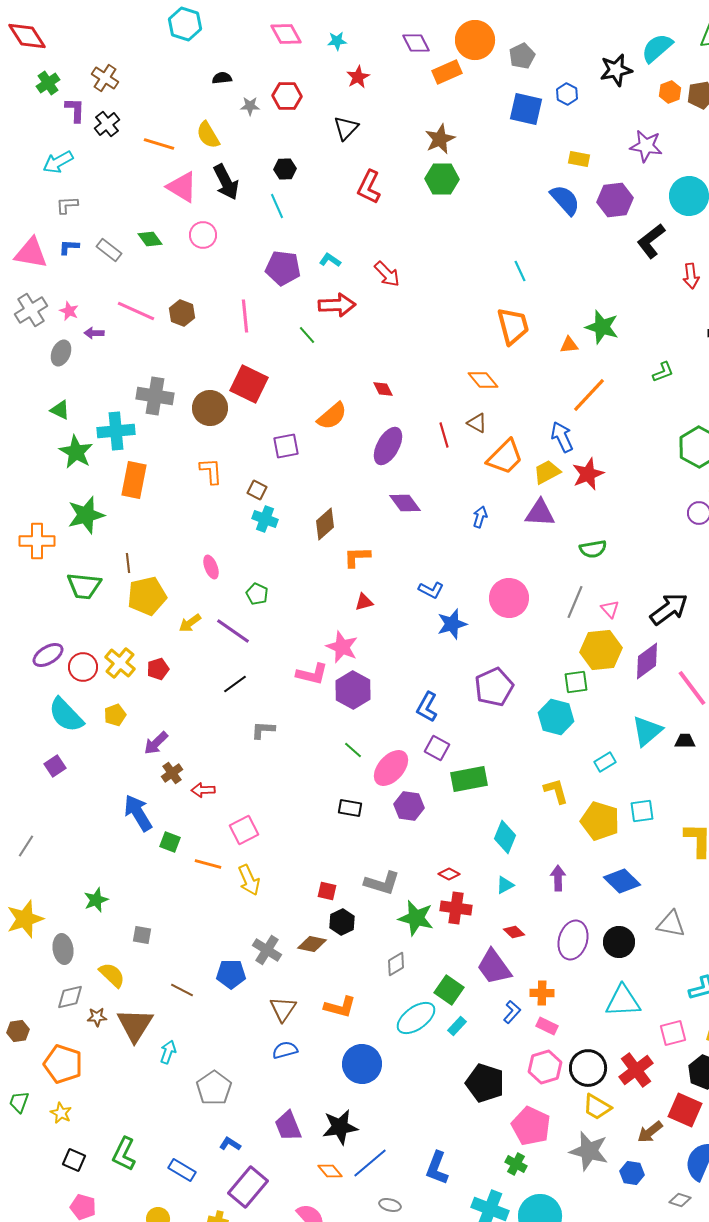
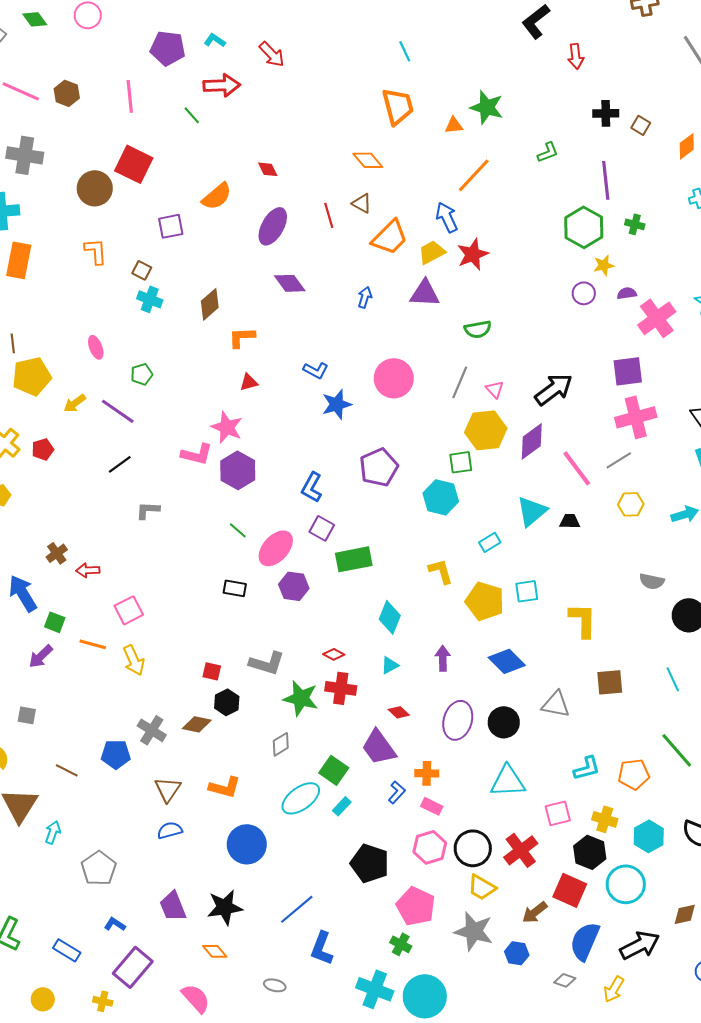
gray cross: (155, 396) -> (25, 155), moved
green pentagon: (257, 594) -> (142, 374), turned 30
purple arrow: (156, 743) -> (41, 656), moved
blue line: (370, 1163) -> (297, 909), moved

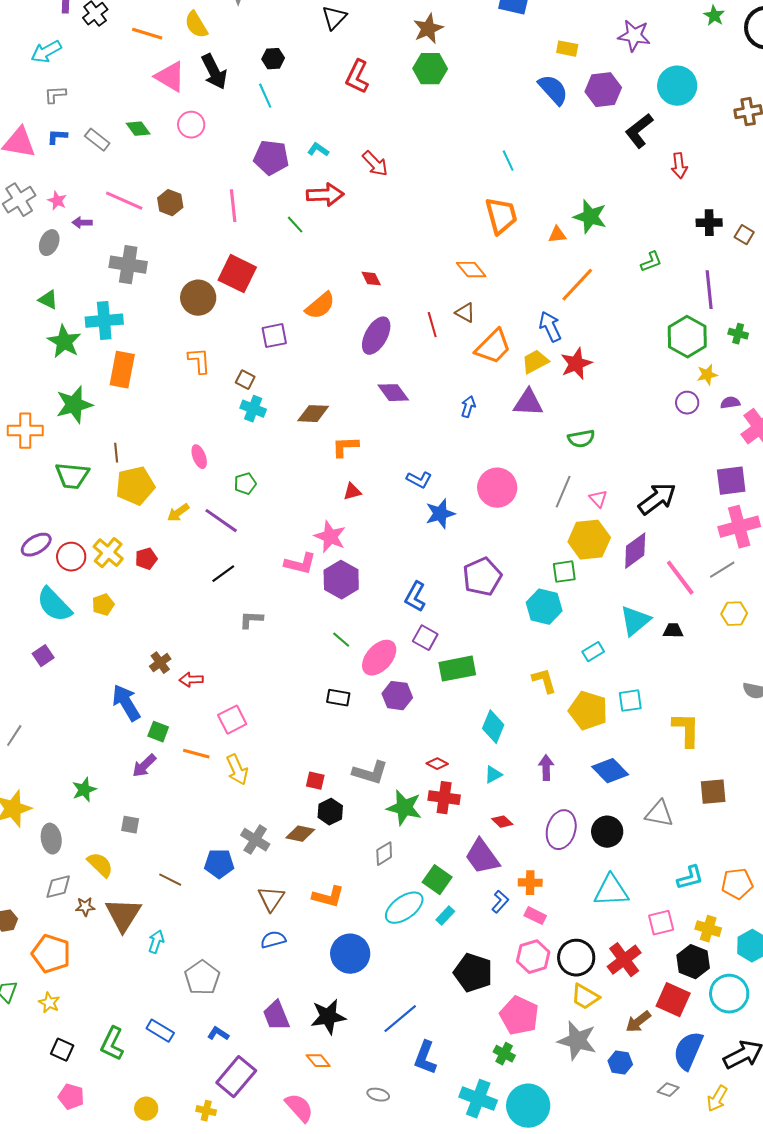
brown diamond: (210, 304) -> (313, 414), turned 44
blue rectangle: (67, 950) -> (160, 1031), moved

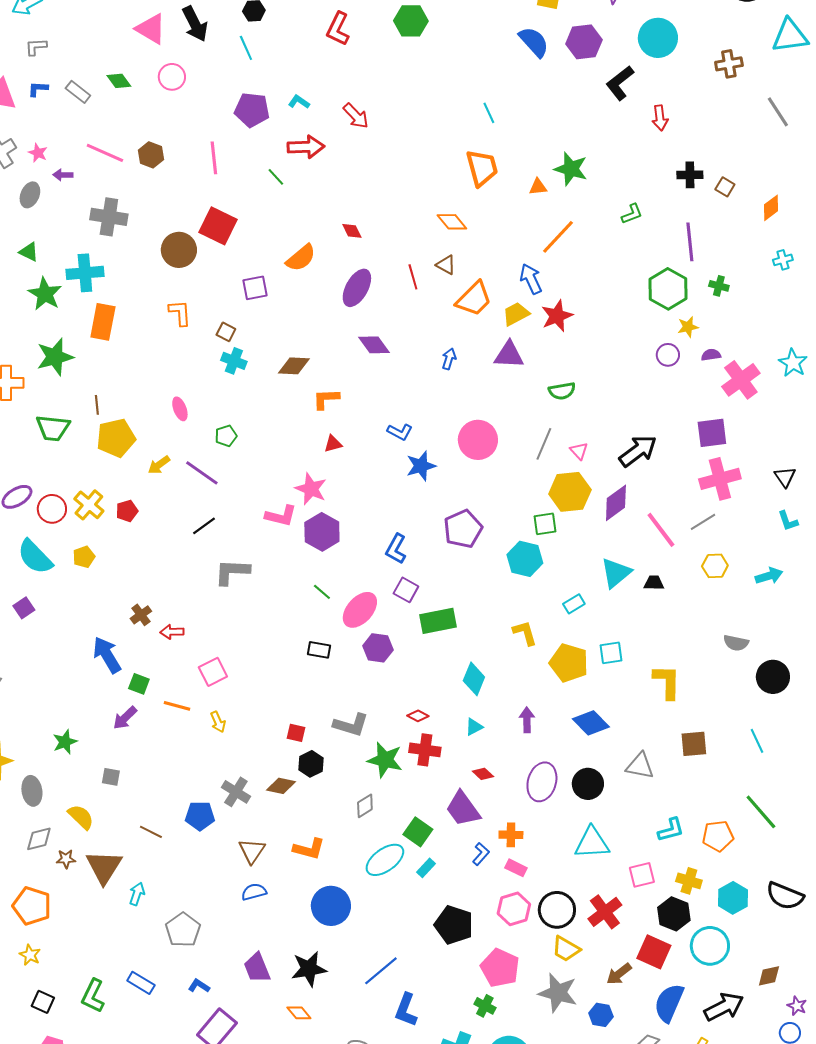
gray L-shape: (251, 620) -> (232, 572), size x1.5
yellow arrow: (237, 770) -> (218, 722), size x0.7

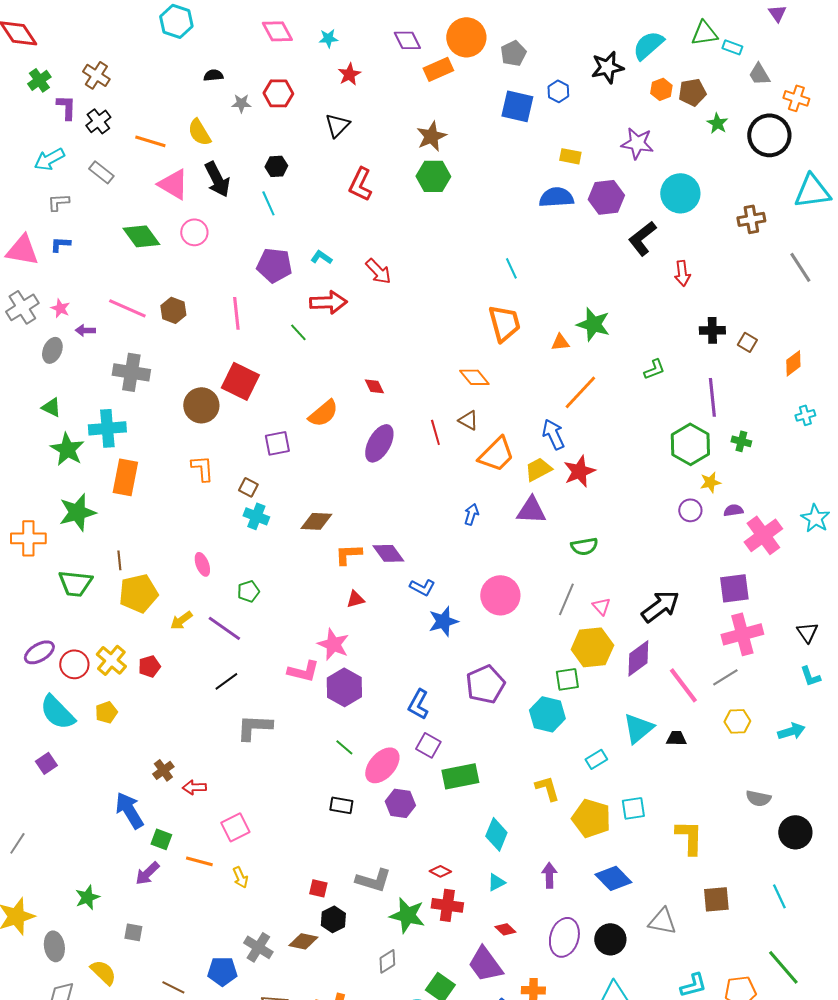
blue semicircle: (534, 42) -> (556, 197), turned -52
green diamond: (119, 81) -> (141, 236), size x1.5
gray rectangle: (78, 92) -> (101, 172), moved
purple diamond: (374, 345) -> (388, 553), moved

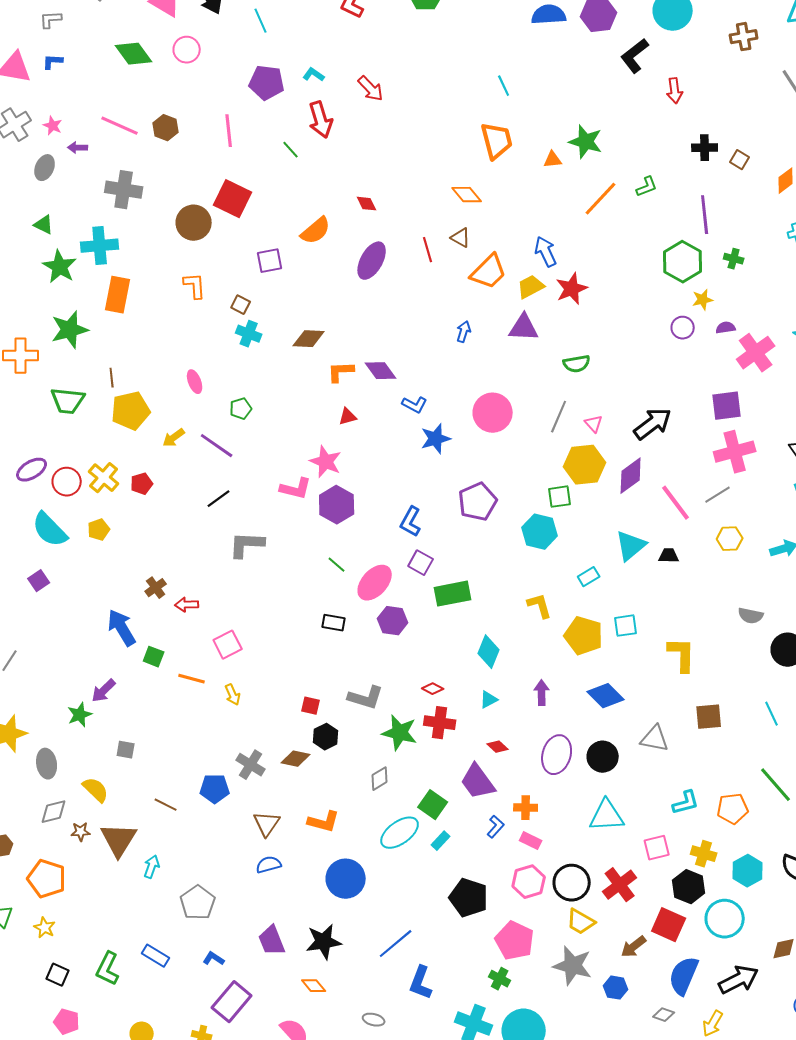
red arrow: (328, 302) -> (321, 120), turned 75
orange line: (580, 392) -> (601, 199), moved
purple arrow: (147, 873) -> (104, 691), moved

